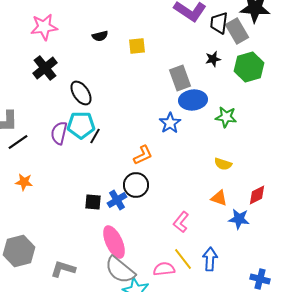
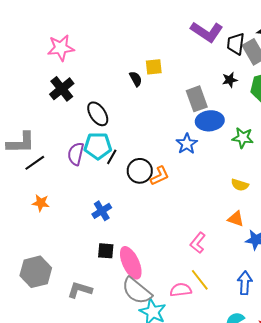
black semicircle: (100, 36) -> (136, 79), moved, turned -105
black circle: (136, 185) -> (140, 171), moved
blue cross: (117, 200) -> (102, 211), moved
black square: (93, 202) -> (106, 251), moved
blue arrow: (210, 259) -> (245, 283), moved

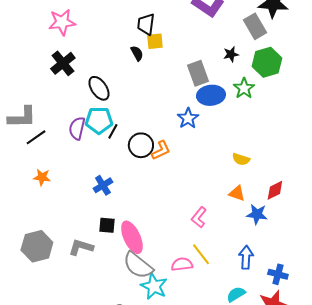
black trapezoid: (236, 44) -> (146, 24), moved
green star: (243, 138) -> (244, 88), moved, turned 30
gray L-shape: (80, 290) -> (81, 247), moved

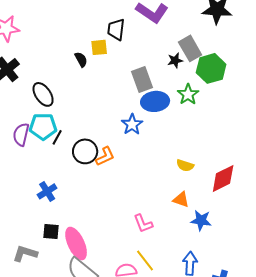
black trapezoid: (146, 24) -> (116, 29), moved
gray rectangle: (255, 26) -> (190, 48), moved
red diamond: (275, 190) -> (223, 178), moved, size x1.4
pink L-shape: (199, 217) -> (143, 223), turned -60

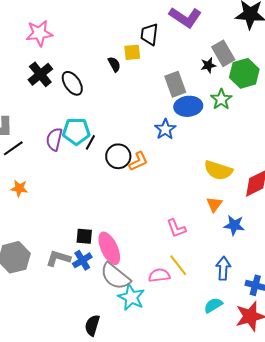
black ellipse: (43, 94) -> (72, 83), moved
yellow semicircle: (185, 165) -> (218, 170), size x1.6
blue cross: (47, 191) -> (82, 260), moved
orange triangle: (181, 199) -> (214, 204), turned 48

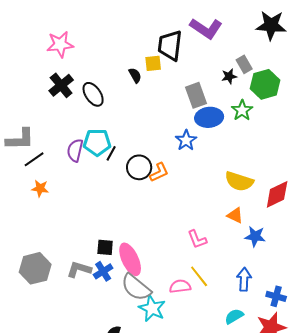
black trapezoid: (149, 34) -> (170, 45), size x1.4
gray rectangle: (223, 53) -> (244, 64), size x0.7
orange star: (19, 188) -> (40, 188), moved
orange triangle: (214, 204) -> (235, 215), turned -42

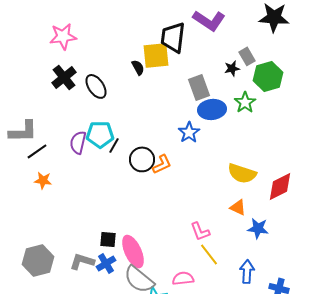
yellow square: (153, 63) -> (156, 55), size x1.6
yellow line: (199, 276) -> (209, 254), moved

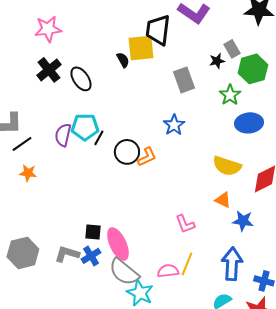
blue ellipse: (212, 109) -> (249, 123), moved
yellow line: (209, 254) -> (187, 264), moved, turned 60
blue arrow: (247, 271) -> (232, 264), size x1.4

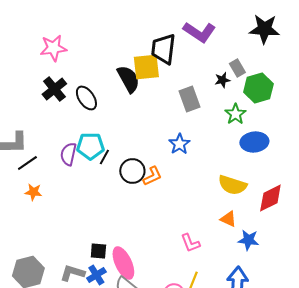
black semicircle: (123, 60) -> (128, 79), size x1.8

